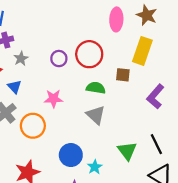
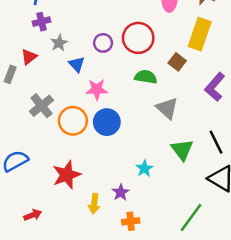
brown square: (123, 75) -> (177, 62), turned 32
blue triangle: (14, 87) -> (77, 64), moved
gray triangle: (96, 115) -> (167, 108), moved
blue circle: (71, 155) -> (107, 122), moved

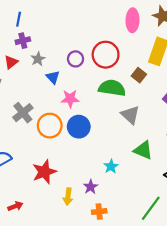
red triangle: (29, 57) -> (11, 62), moved
green semicircle: (146, 77) -> (112, 88), size x1.4
green triangle: (182, 150) -> (143, 150), turned -30

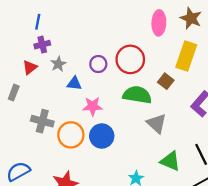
blue triangle: (53, 77) -> (74, 83), turned -40
gray cross: (23, 113) -> (42, 121), turned -36

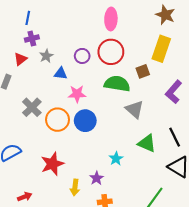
pink ellipse: (159, 23) -> (111, 19), moved
brown square: (166, 81) -> (143, 71), turned 32
gray cross: (42, 121) -> (32, 107), turned 30

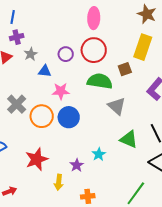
purple star: (97, 178) -> (77, 165), moved

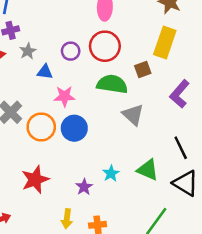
green triangle: (129, 139) -> (148, 170), moved
yellow arrow: (59, 182) -> (67, 219), moved

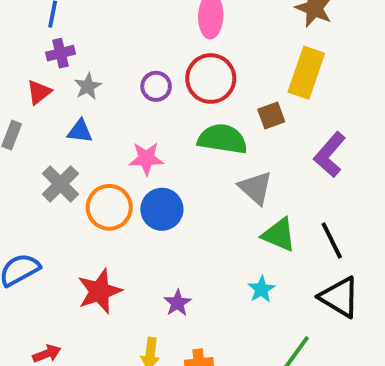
blue triangle: (45, 72) -> (80, 131), moved
green triangle: (148, 170) -> (279, 235), moved
cyan star: (111, 173) -> (261, 289), moved

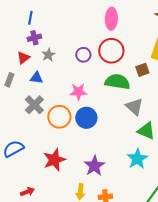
blue triangle: (80, 131) -> (36, 78), moved
cyan star: (261, 289) -> (137, 159), size x1.5
purple star: (178, 303) -> (94, 166), size x1.5

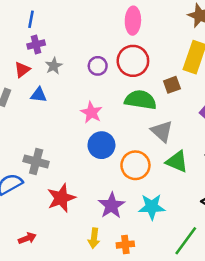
pink star: (78, 92) -> (91, 112), turned 30
gray cross: (34, 105) -> (36, 161), moved, turned -30
orange circle: (59, 117) -> (135, 165), moved
cyan star: (137, 159) -> (152, 207), moved, turned 30

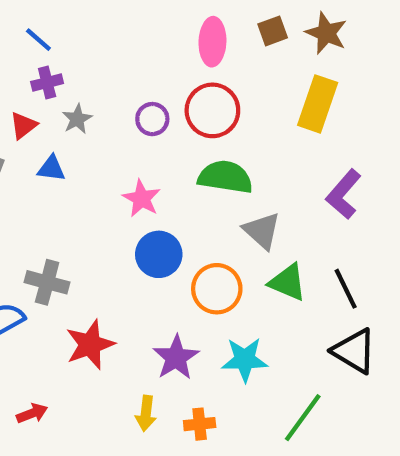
blue line: (31, 19) -> (38, 40), turned -60
brown square: (172, 85) -> (273, 31), moved

